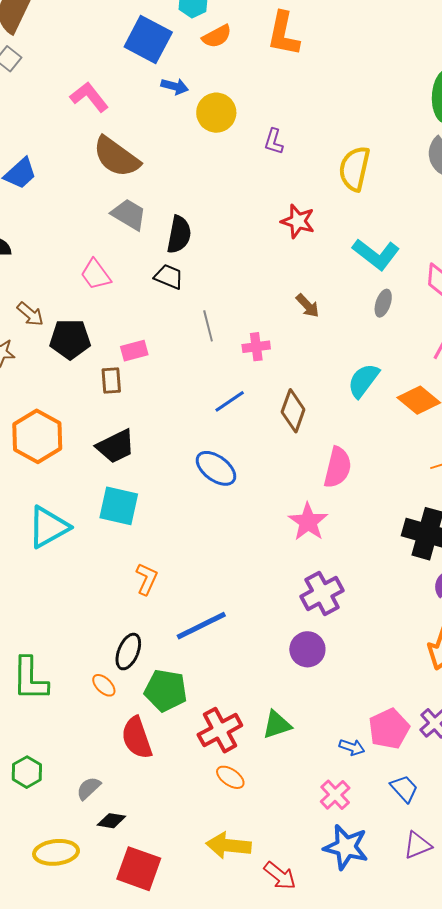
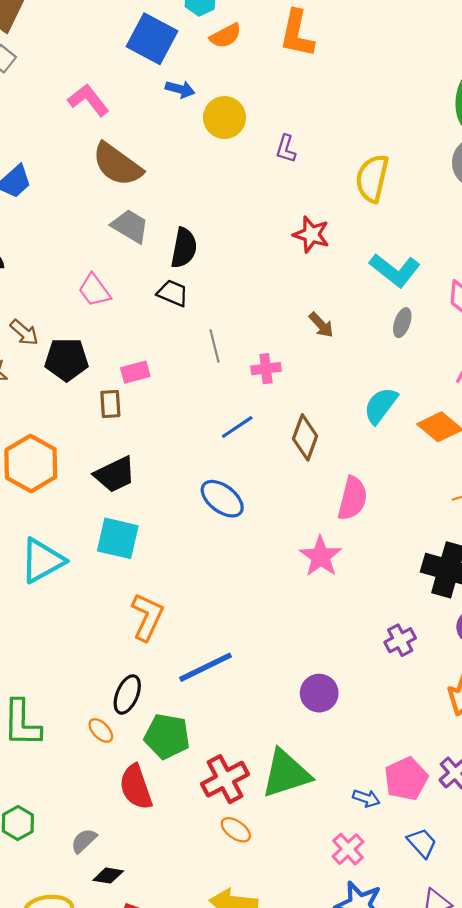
orange L-shape: (147, 579) -> (147, 617), size x1.4
purple cross: (322, 593) -> (400, 640), moved, size x0.7
green triangle: (277, 725) -> (286, 774), size x1.6

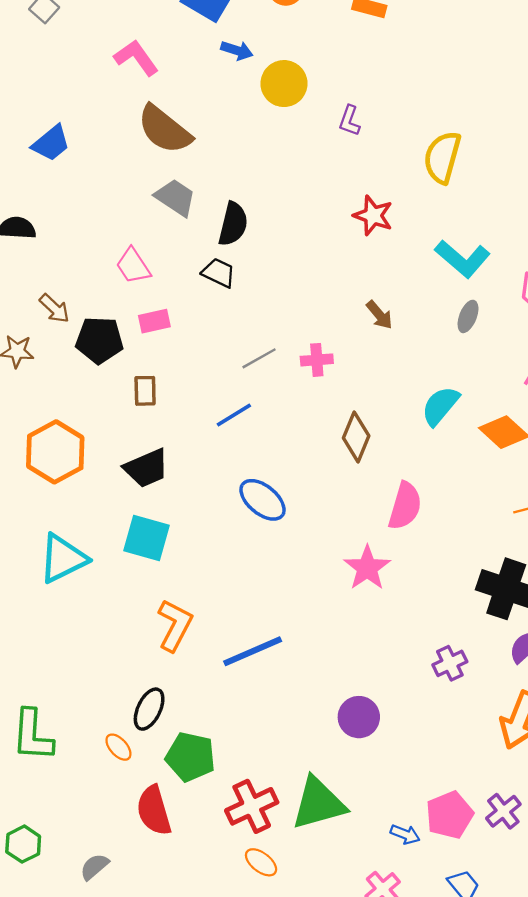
gray line: (215, 346) -> (259, 358), moved, turned 72
pink rectangle: (135, 372) -> (154, 321), moved
blue line: (237, 427) -> (234, 415), moved
blue line: (206, 667) -> (253, 651), moved

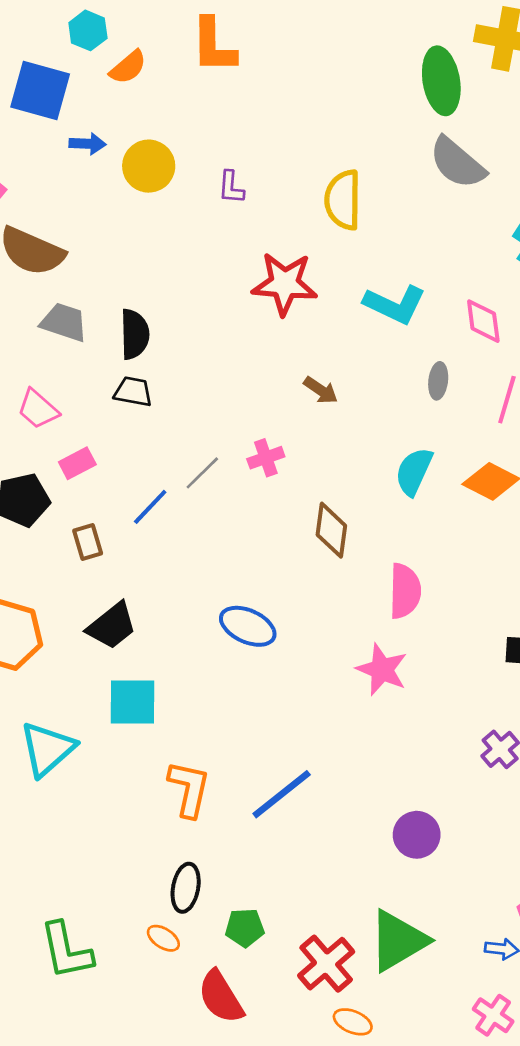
red star: (373, 216) -> (285, 284), size x1.4
gray ellipse: (468, 316) -> (438, 381), moved
blue line: (234, 415) -> (150, 507), moved
green pentagon: (190, 757) -> (245, 928), size x0.7

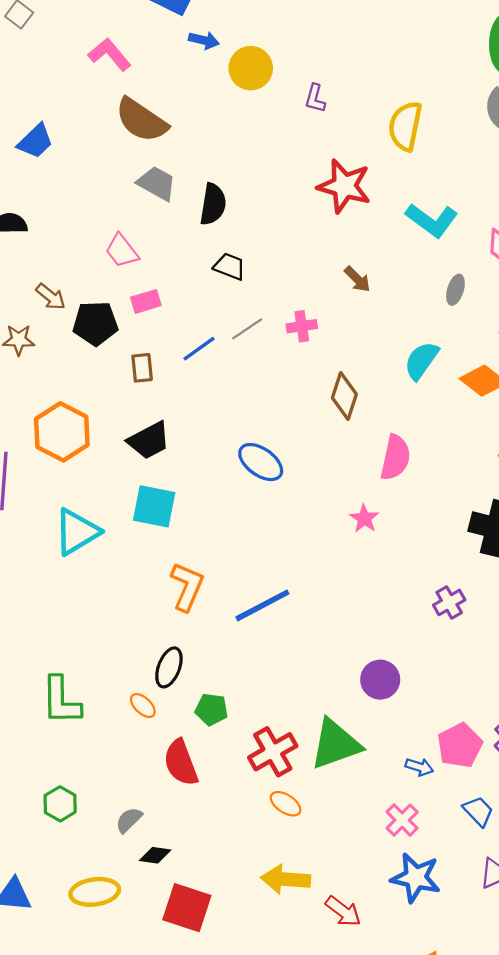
black trapezoid: (133, 392) -> (229, 266), moved
pink star: (382, 670) -> (364, 519), size x0.7
purple circle: (417, 835) -> (380, 680), moved

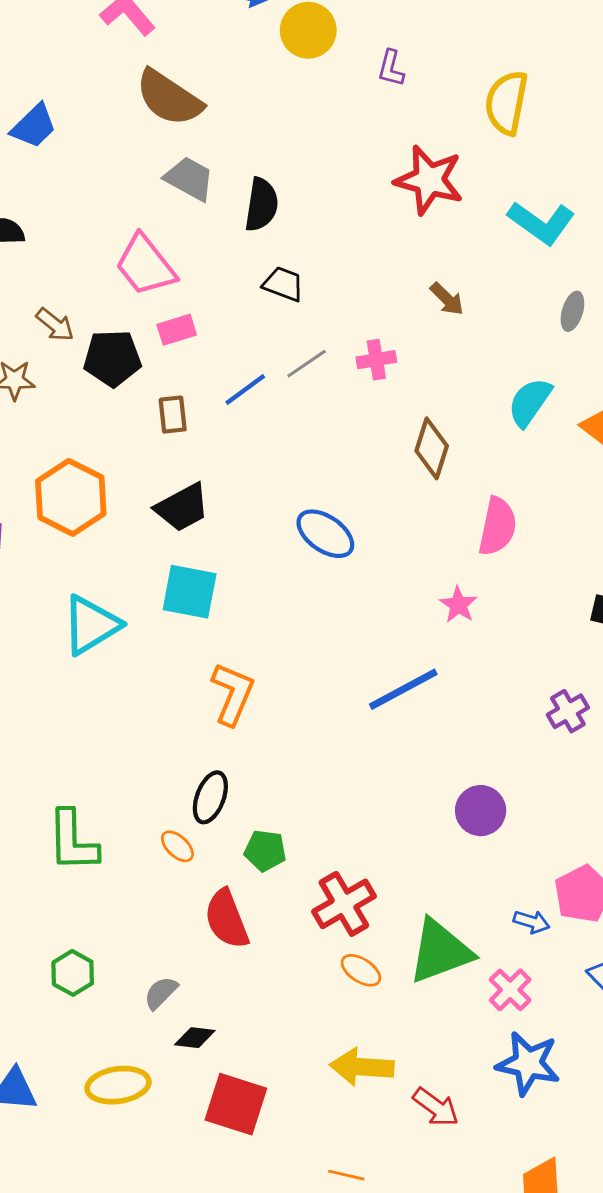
pink trapezoid: (122, 251) -> (145, 265), size x1.4
blue line: (262, 605) -> (403, 689), moved
green triangle: (335, 744) -> (440, 951), moved

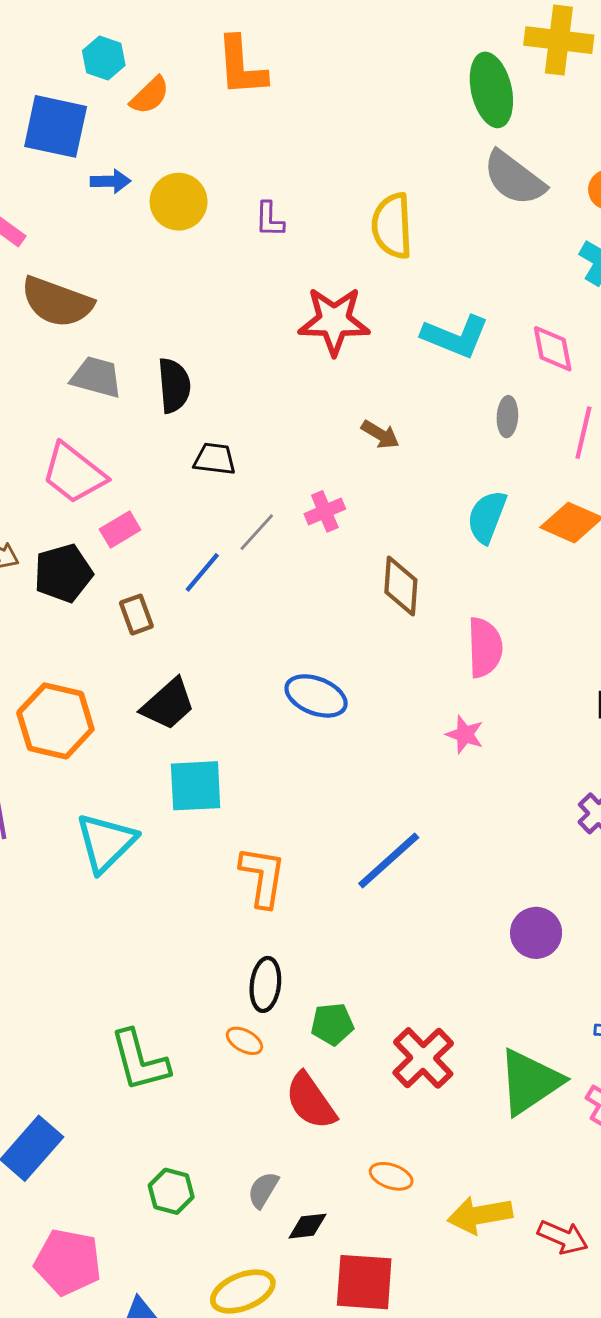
blue line: (403, 689) -> (389, 860), moved
orange ellipse: (361, 970) -> (391, 1176), moved

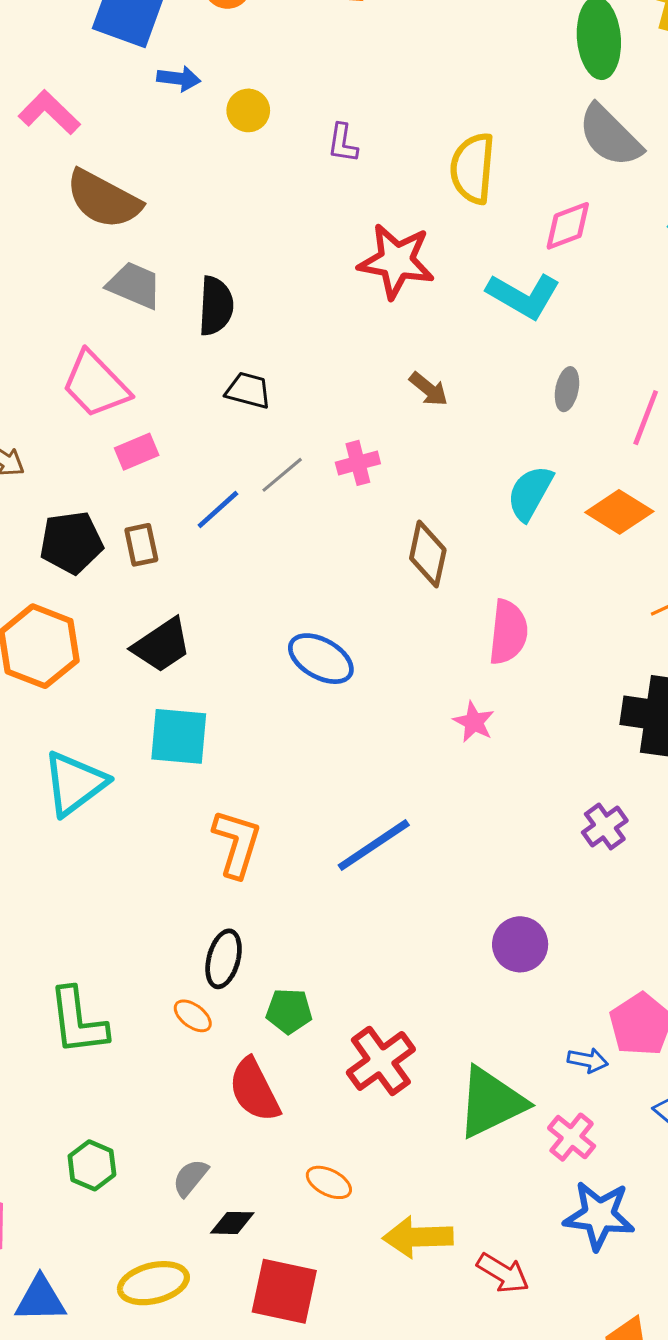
yellow circle: (179, 202) -> (248, 110), size x0.7
pink diamond: (553, 349) -> (568, 226), moved, turned 72
black pentagon: (63, 573) -> (71, 542), moved

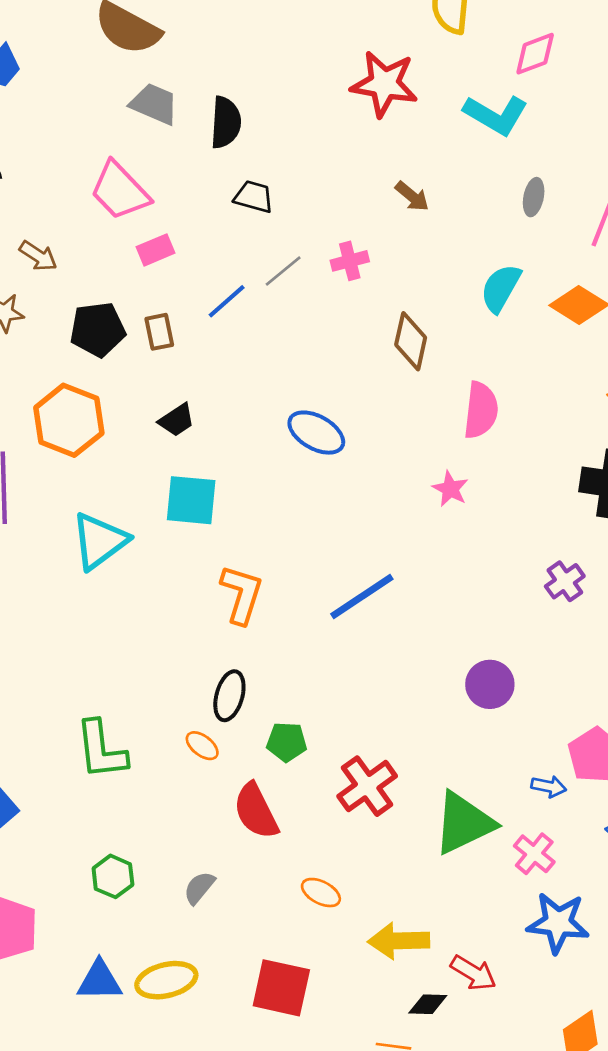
black trapezoid: (162, 645) -> (177, 420), size x0.7
black diamond: (232, 1223) -> (428, 1004), moved
blue triangle: (40, 1299) -> (99, 981), moved

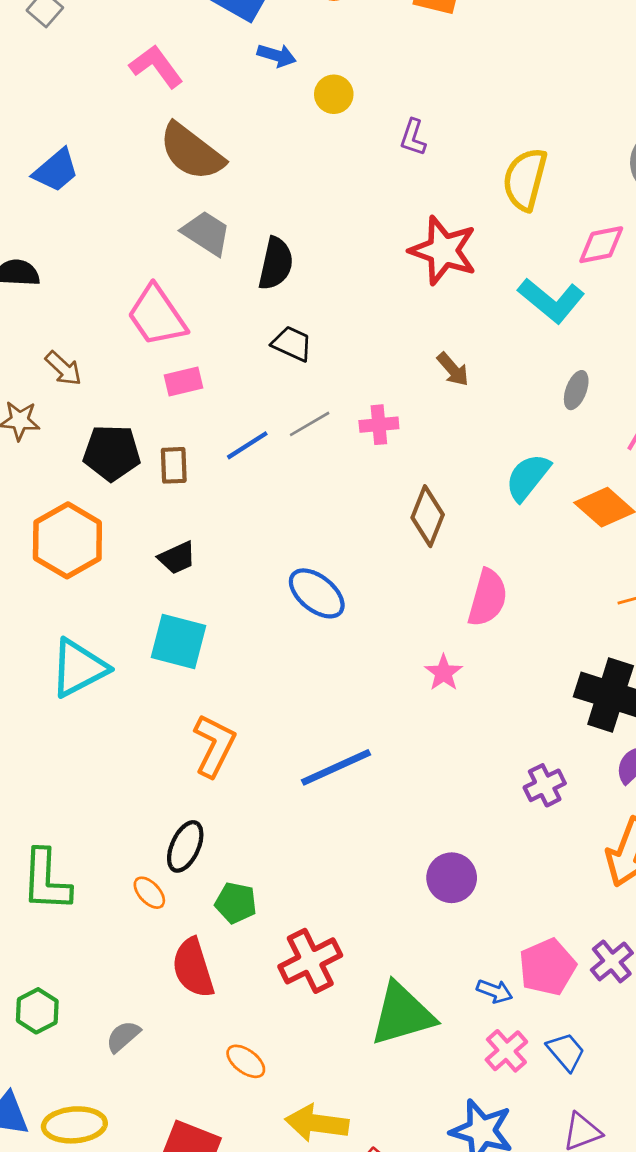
pink cross: (534, 854) -> (506, 1051), moved

